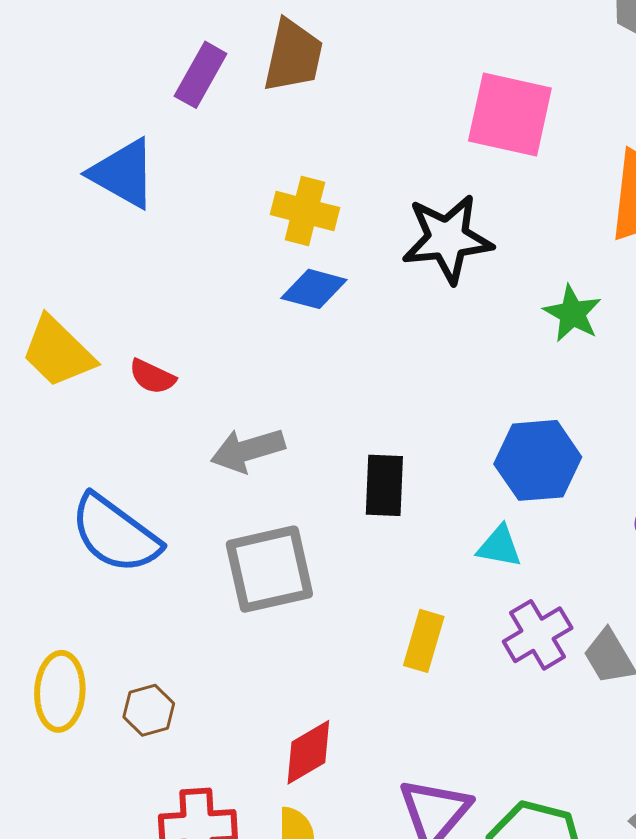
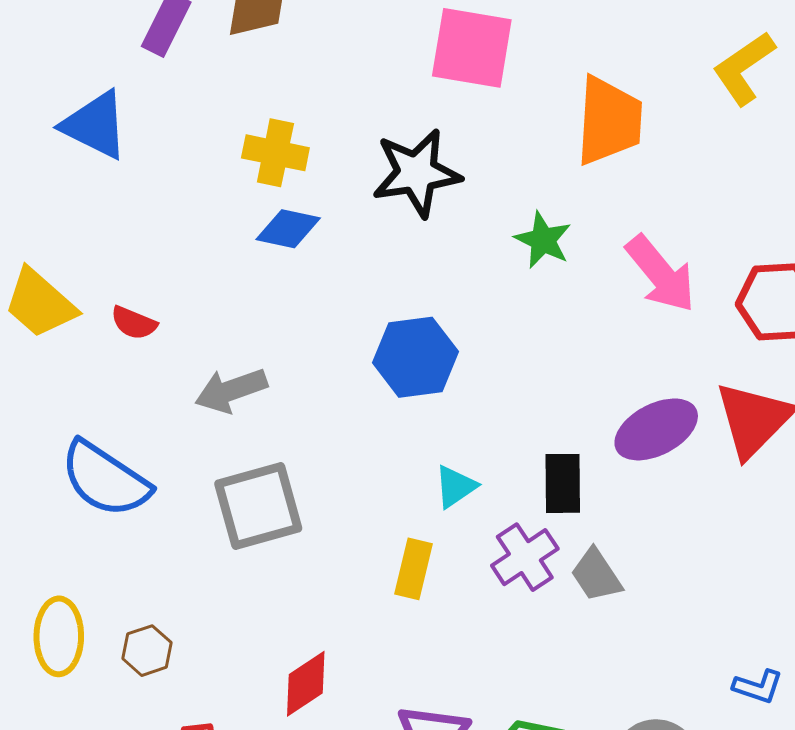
blue hexagon: (538, 460) -> (415, 357), moved
black rectangle: (384, 485) -> (563, 483), moved
cyan triangle: (499, 546) -> (455, 487), moved, turned -42

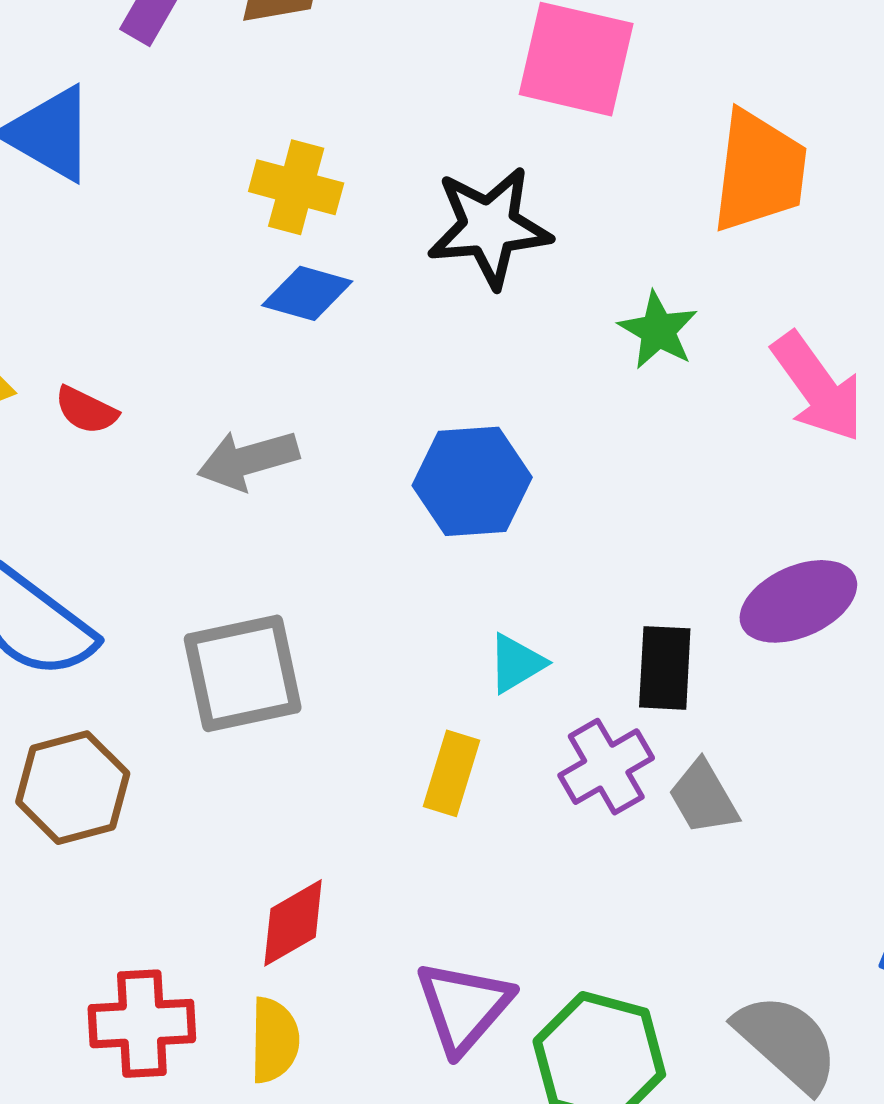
gray arrow: (231, 390) -> (248, 460), moved
brown hexagon: (147, 651) -> (73, 788), moved, size x1.6

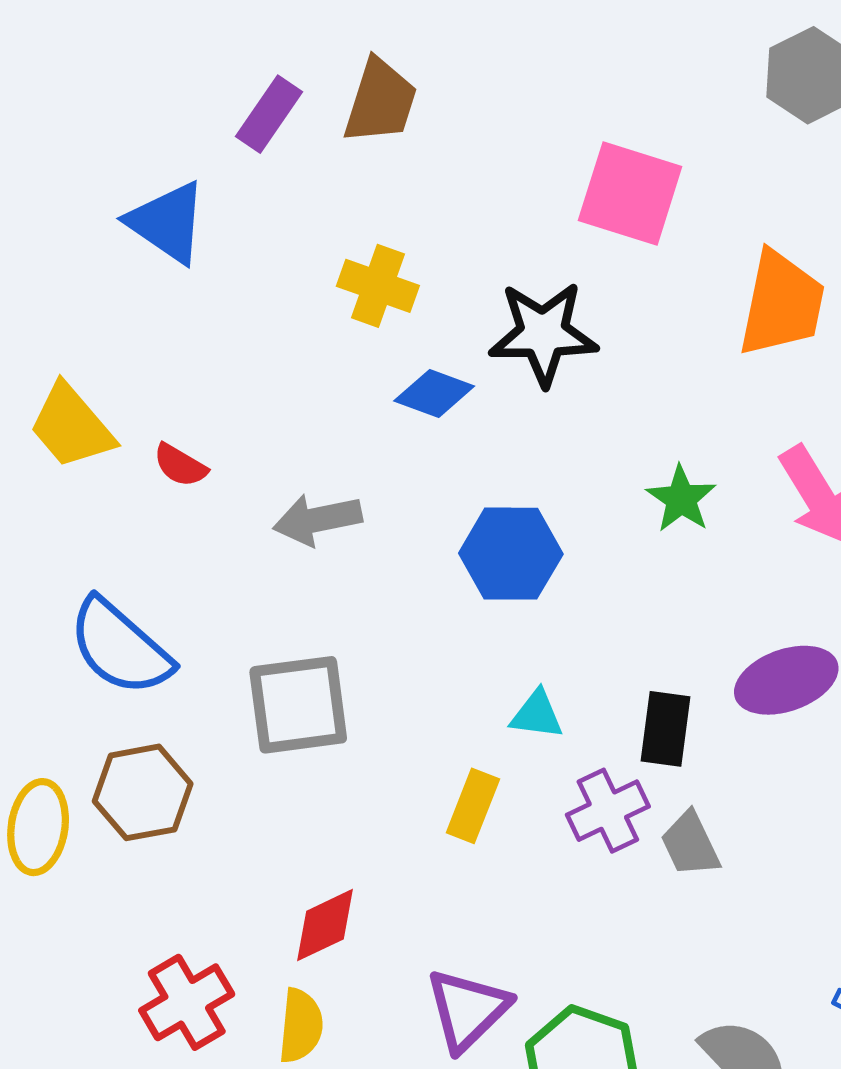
blue diamond: (307, 293) -> (434, 393), moved
green star: (658, 330) -> (681, 499), moved
cyan triangle: (516, 663) -> (537, 715), turned 34
red cross: (142, 1024) -> (187, 1002), turned -32

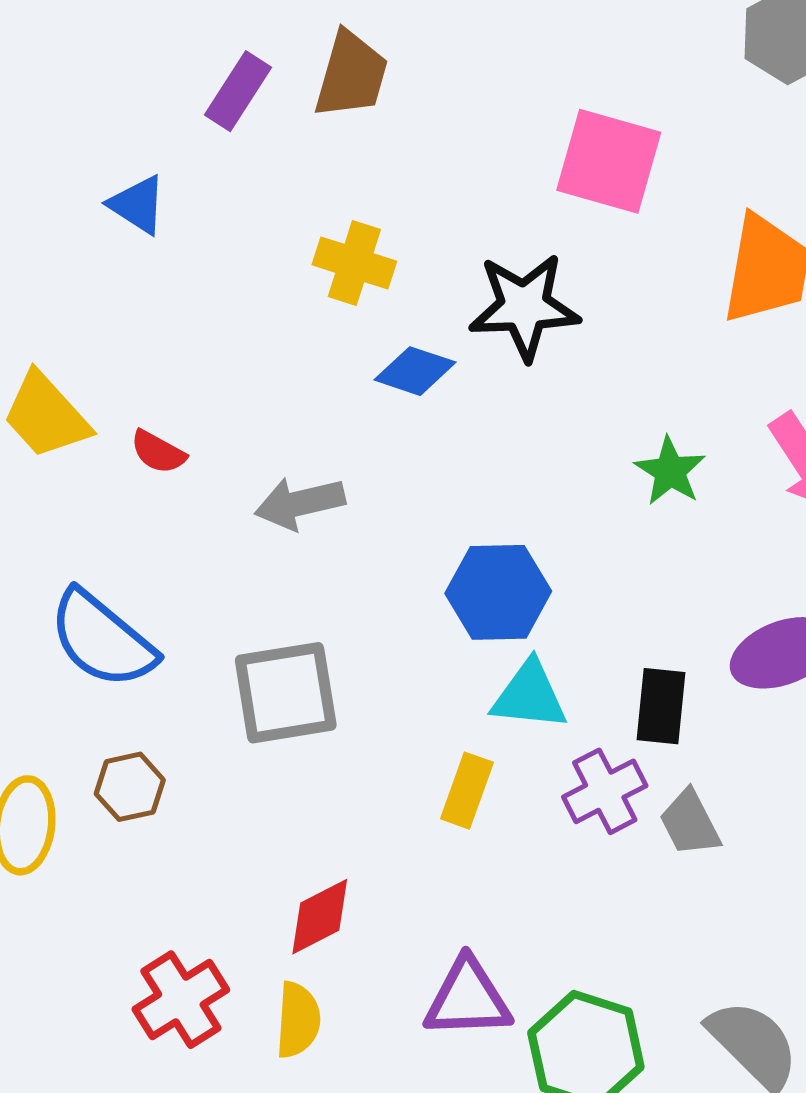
blue triangle: (167, 222) -> (138, 205), size x0.7
blue hexagon: (511, 554) -> (498, 592), moved
cyan triangle: (537, 715) -> (529, 696), size x1.4
brown hexagon: (143, 792) -> (130, 787), size x0.7
purple triangle: (468, 1010) -> (468, 999), turned 44

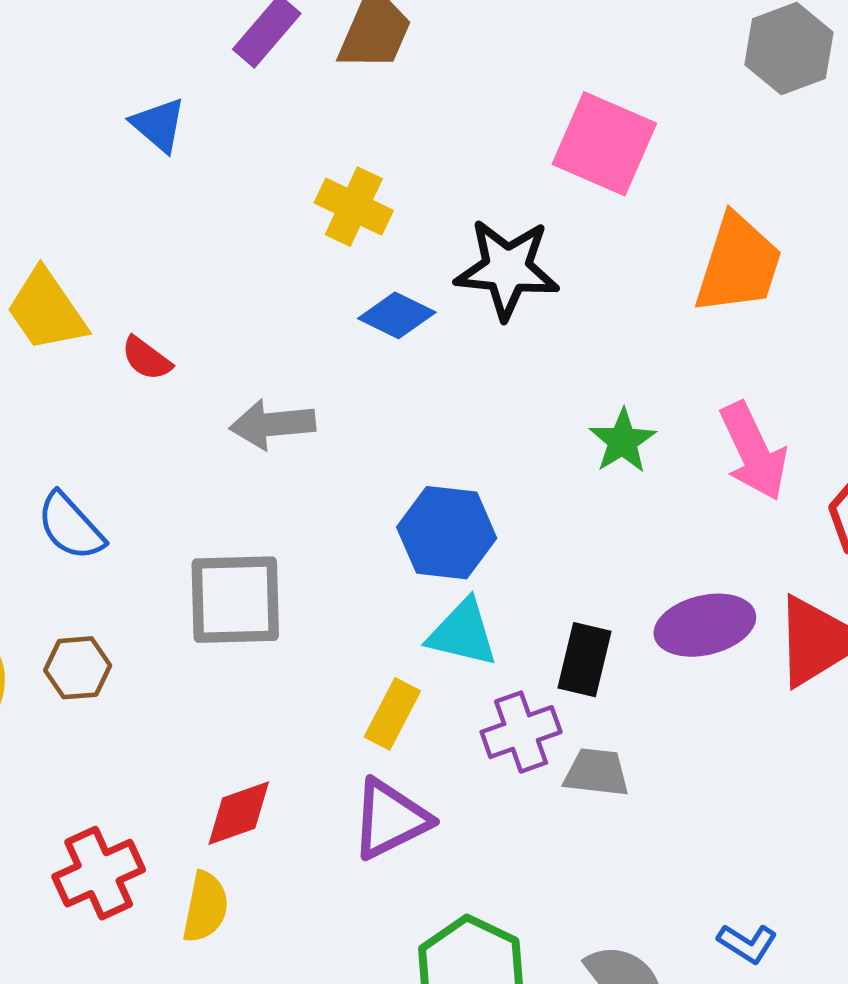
blue semicircle: (102, 639) -> (71, 526), size x0.7
gray trapezoid: (690, 823) -> (597, 772), turned 116
purple triangle: (468, 999) -> (390, 819), moved, turned -32

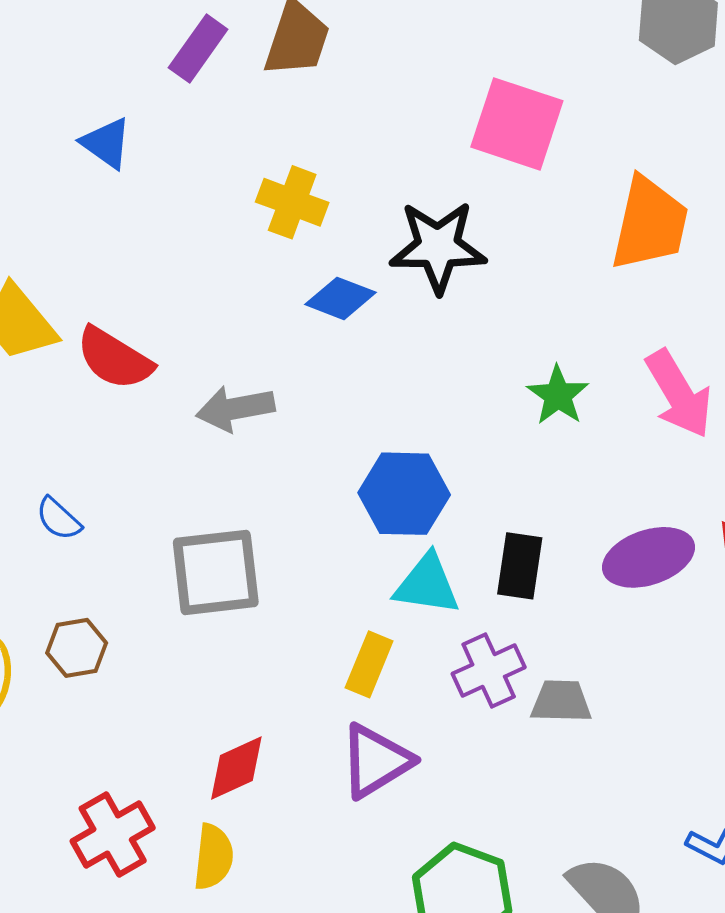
red semicircle: (146, 358) -> (114, 358), size x1.6
blue semicircle: (71, 526) -> (58, 519), size x0.7
black rectangle: (584, 660) -> (520, 566), moved

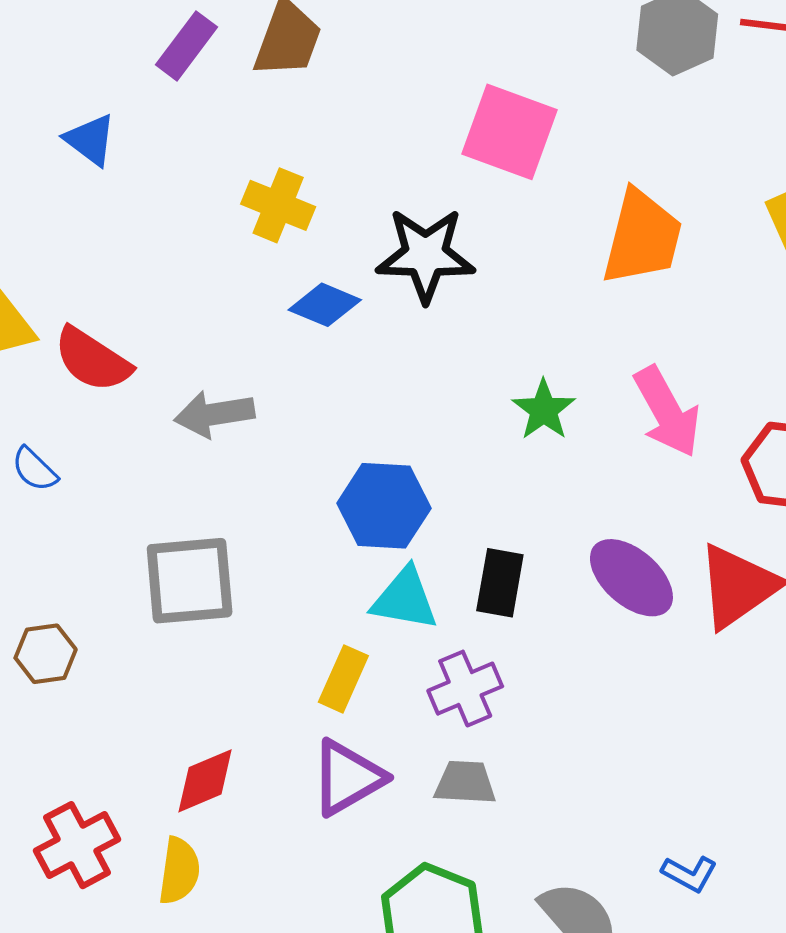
blue semicircle: (58, 519) -> (34, 469), moved
purple ellipse: (648, 557) -> (631, 578), turned 58
gray trapezoid: (561, 701) -> (465, 783), moved

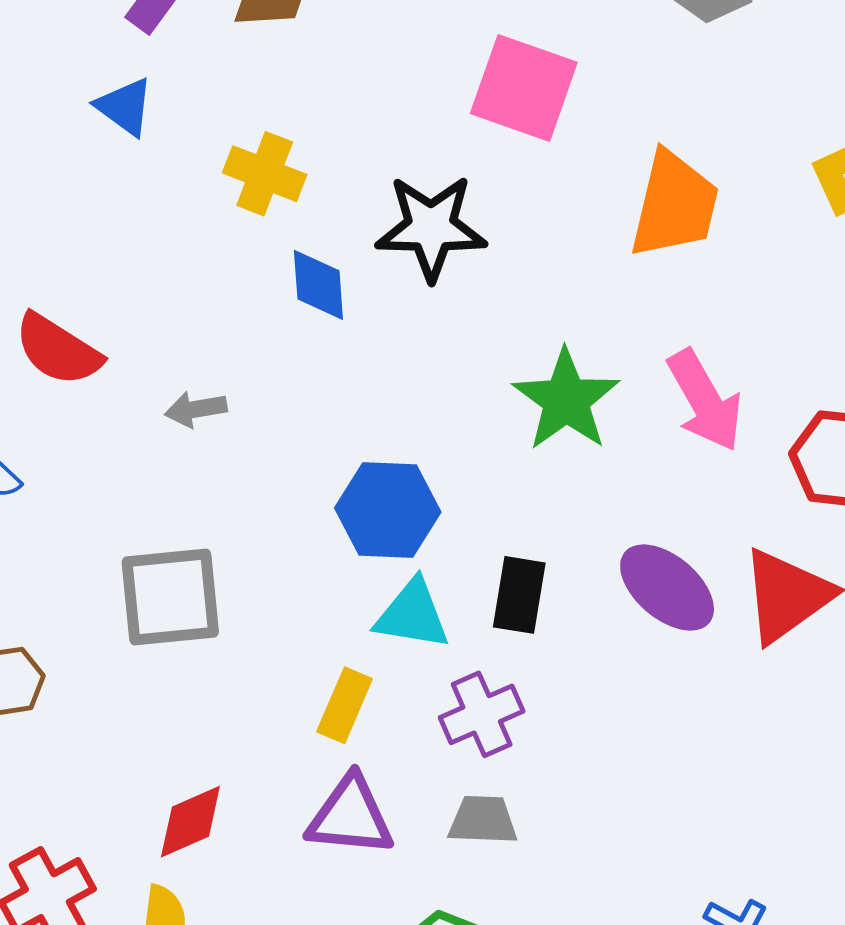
blue triangle: (90, 140) -> (125, 107), moved
blue diamond: (325, 305) -> (318, 285), turned 64
green star: (544, 410) -> (566, 400), size x1.5
gray arrow: (214, 414) -> (196, 409), size x0.7
purple triangle: (347, 778) -> (350, 816), turned 36

